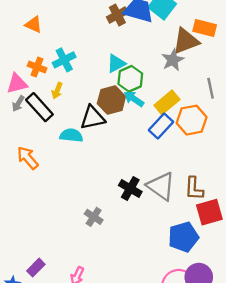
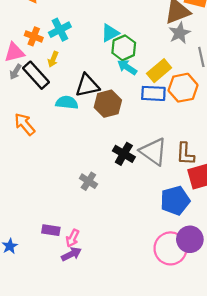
gray star: (173, 60) -> (180, 33), moved
brown hexagon: (111, 100) -> (108, 104), moved
blue rectangle: (161, 126) -> (153, 93), turned 50
purple rectangle: (36, 268) -> (51, 230), moved, turned 54

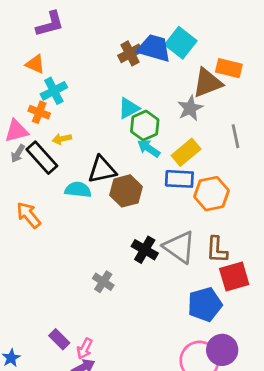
cyan cross: (60, 30) -> (54, 91), moved
gray star: (180, 33) -> (190, 108), moved
yellow arrow: (53, 59) -> (62, 139), turned 56
orange hexagon: (183, 88) -> (211, 194), moved
purple rectangle: (51, 230) -> (59, 339), turned 36

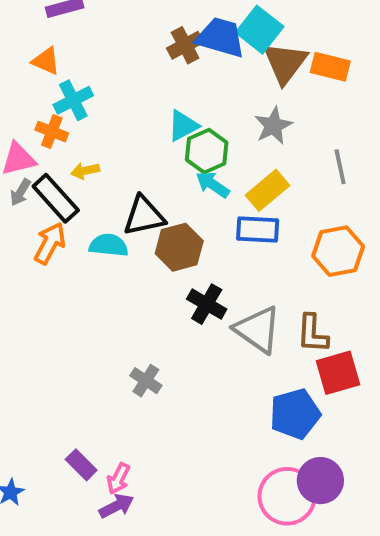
brown triangle: (207, 83) -> (285, 63), moved, turned -32
orange hexagon: (211, 194) -> (338, 251), moved
orange arrow: (29, 215) -> (50, 243), moved, turned 68
black cross: (145, 250) -> (207, 304), moved

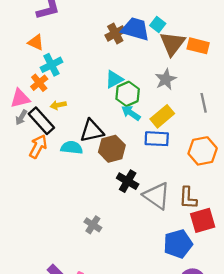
cyan square: (260, 30) -> (158, 25), size x0.6
orange cross: (52, 132) -> (39, 83), turned 30

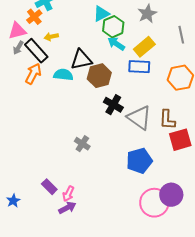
blue pentagon: (178, 244) -> (139, 161), moved

